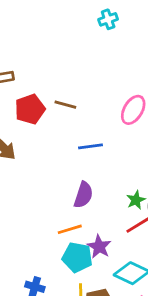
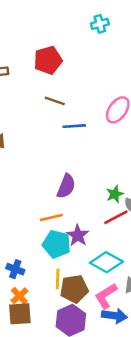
red pentagon: (30, 109) -> (48, 60), moved
blue line: (91, 146) -> (74, 126), moved

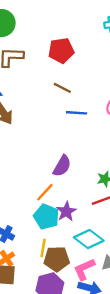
orange line: (51, 218) -> (45, 192), turned -42

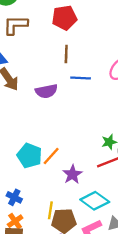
brown line: (62, 88) -> (66, 54), turned 66
purple semicircle: (62, 166) -> (46, 91), moved, turned 50
cyan pentagon: (46, 217) -> (30, 156), moved

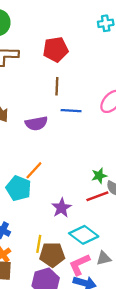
orange line: (51, 156) -> (34, 170), moved

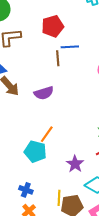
blue line: (71, 111) -> (70, 47), moved

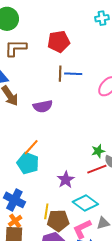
blue line: (70, 47) -> (73, 74), moved
orange line: (47, 134) -> (31, 147), moved
blue cross: (26, 190) -> (14, 200), size x1.5

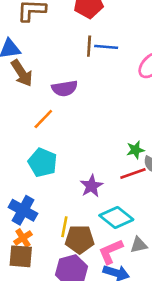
orange line: (31, 147) -> (43, 119), moved

